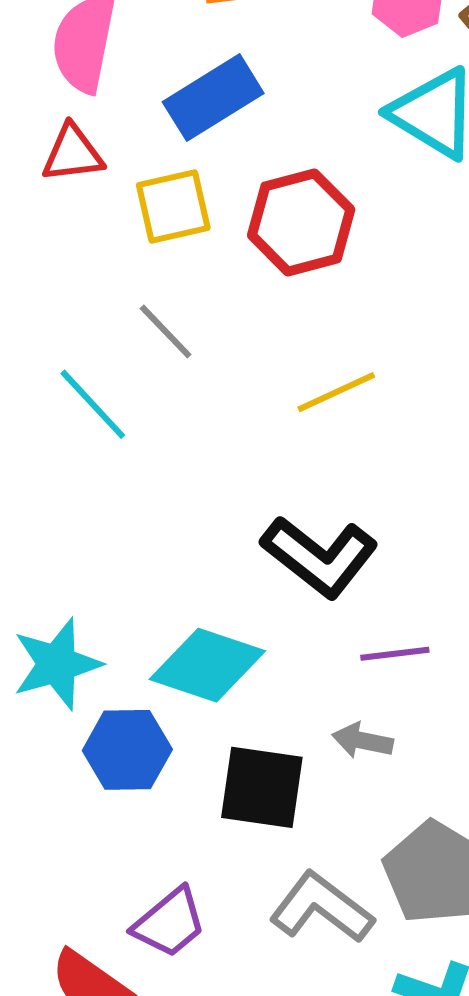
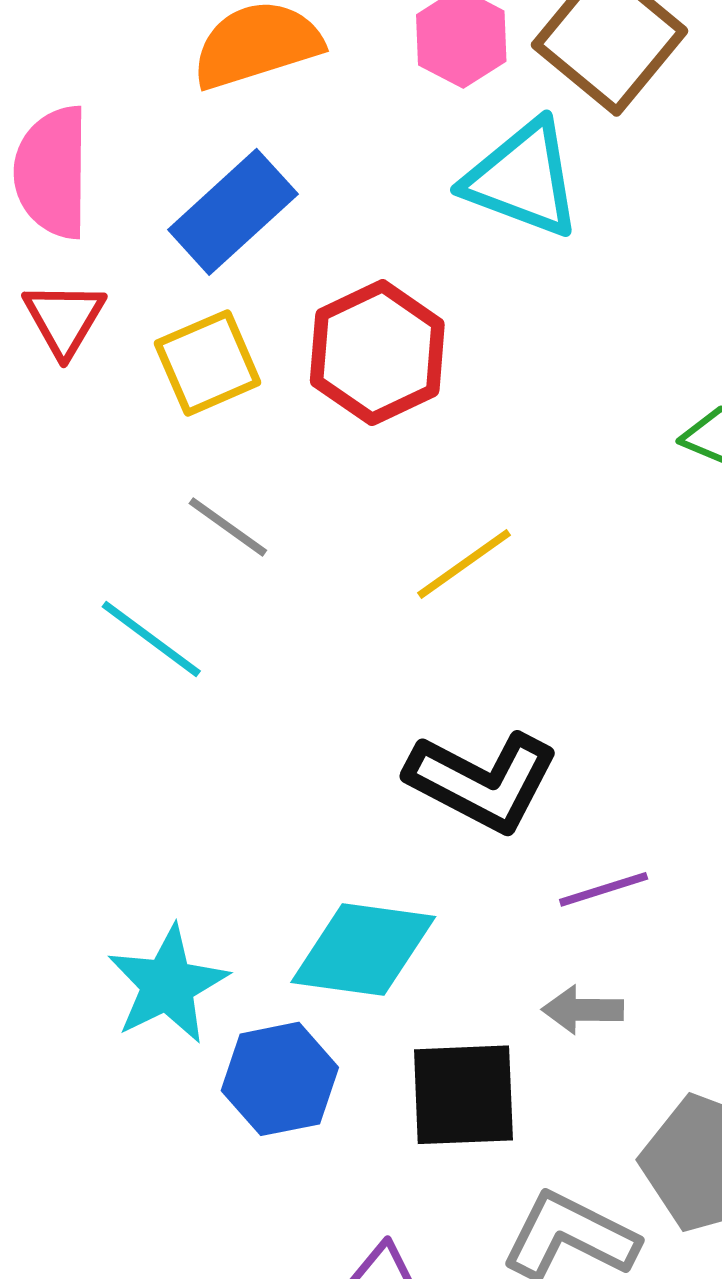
red triangle: (73, 154) -> (64, 319), turned -42

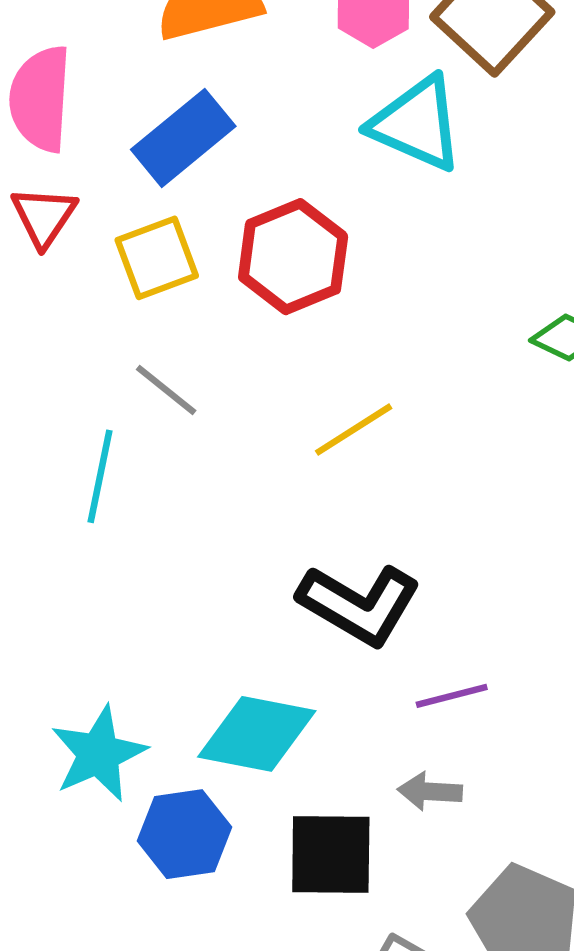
cyan line: (151, 639) -> (100, 476), turned 62

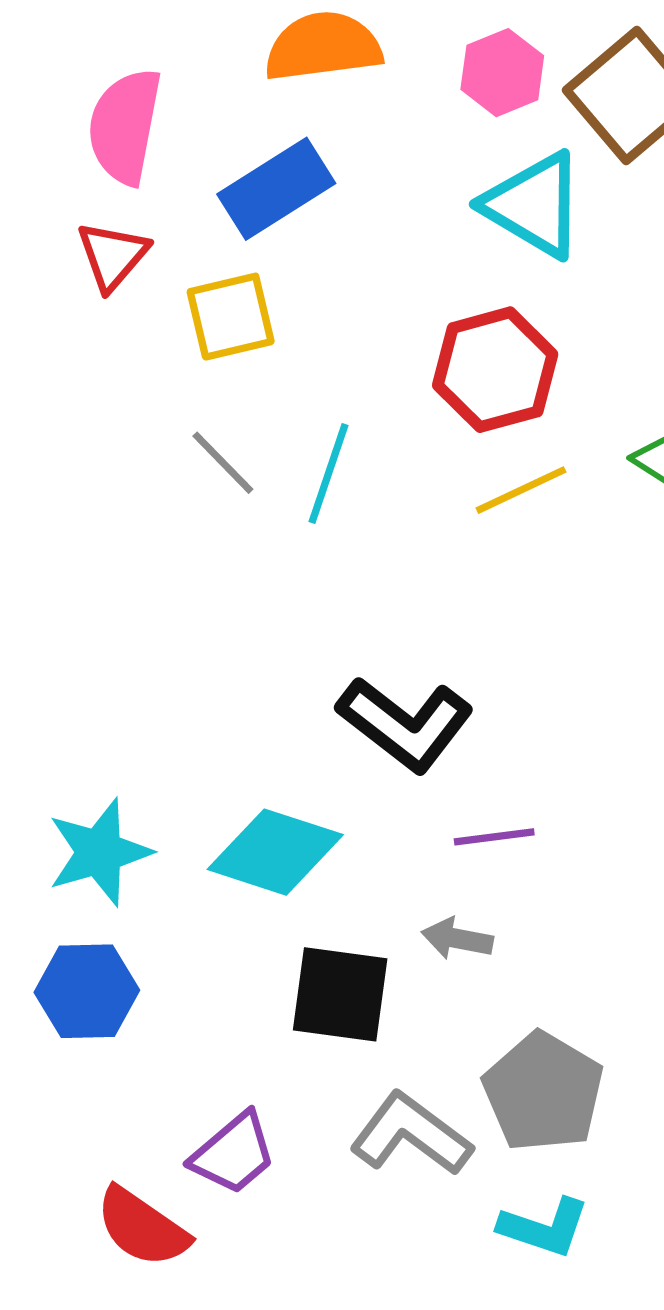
red hexagon: (293, 257) -> (495, 370), moved
yellow line: (354, 430) -> (521, 490), moved
cyan line: (100, 476) -> (329, 473), moved
blue hexagon: (185, 834) -> (87, 991), moved

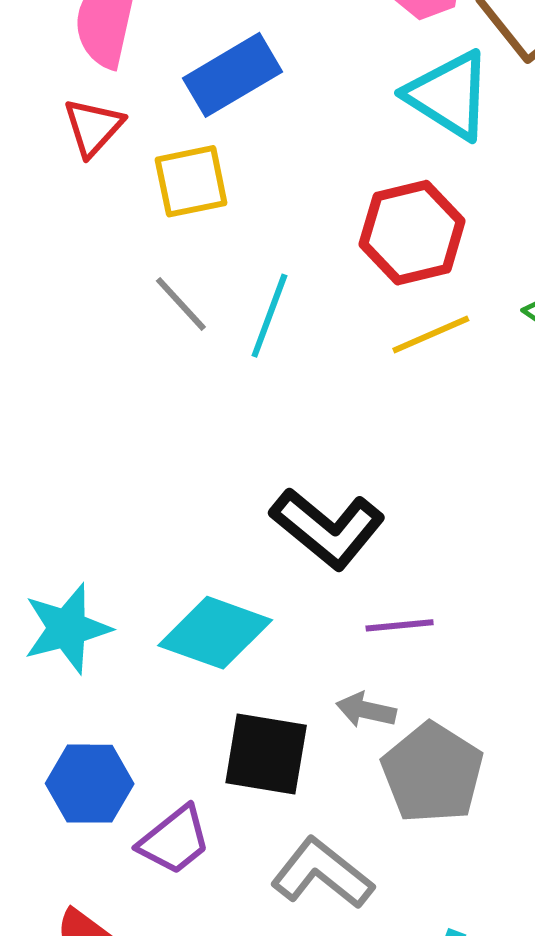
blue hexagon: (87, 991) -> (90, 784), moved
gray pentagon: (543, 1092) -> (432, 773), moved
purple trapezoid: (233, 1153) -> (174, 840), moved

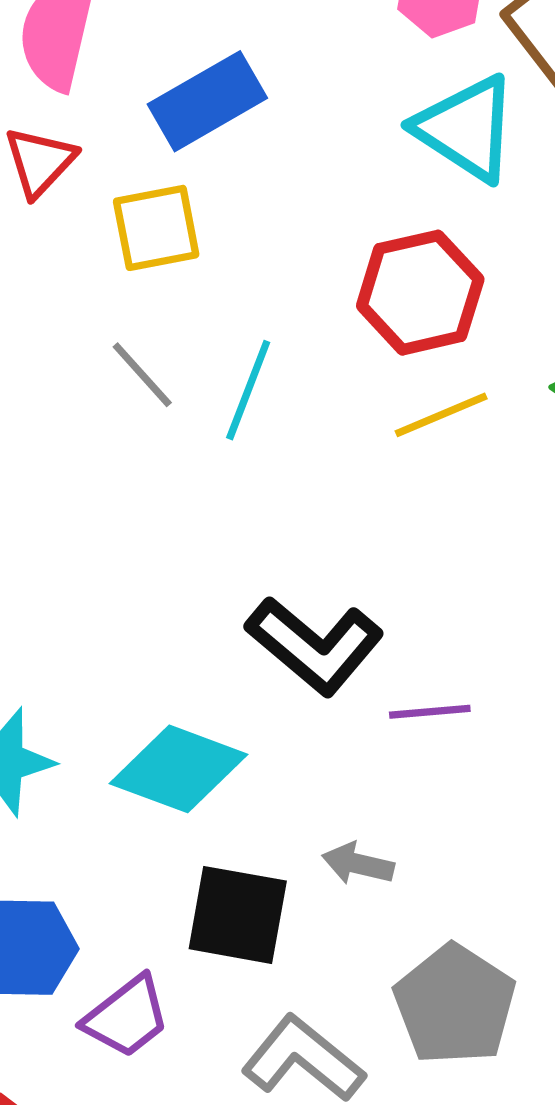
purple line: (400, 625) -> (430, 712), moved
gray pentagon: (432, 773) -> (455, 1005), moved

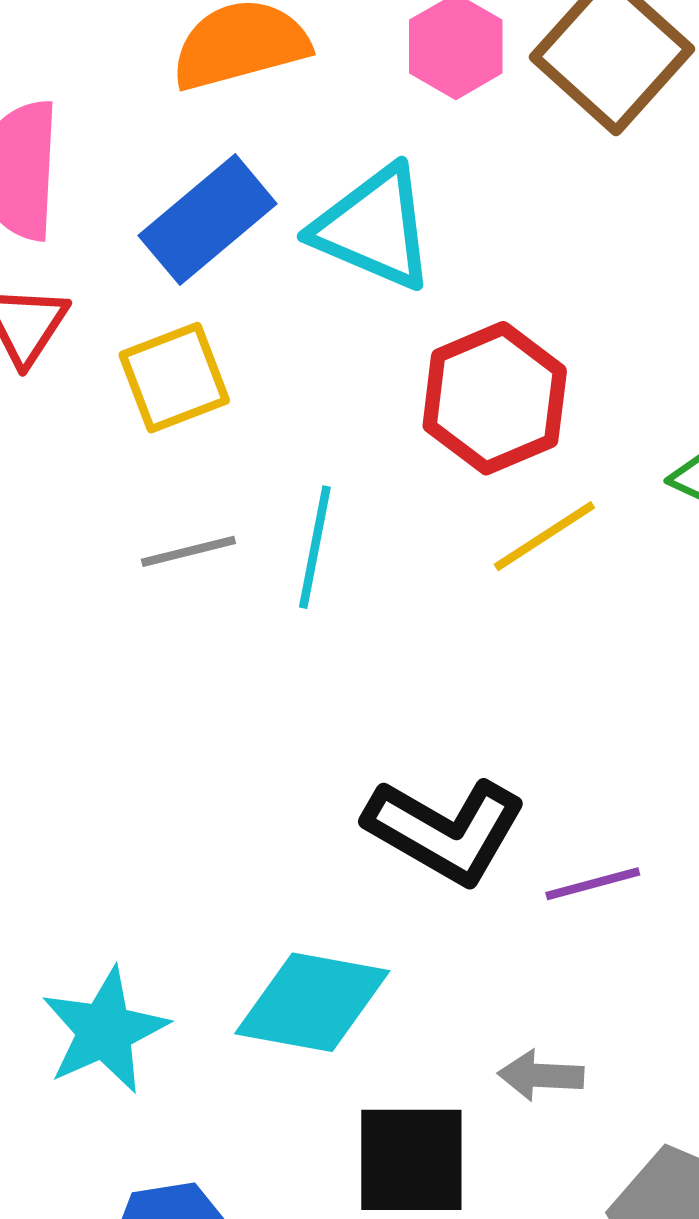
cyan triangle: (466, 128) -> (374, 228), moved
gray line: (142, 375) -> (188, 551), turned -52

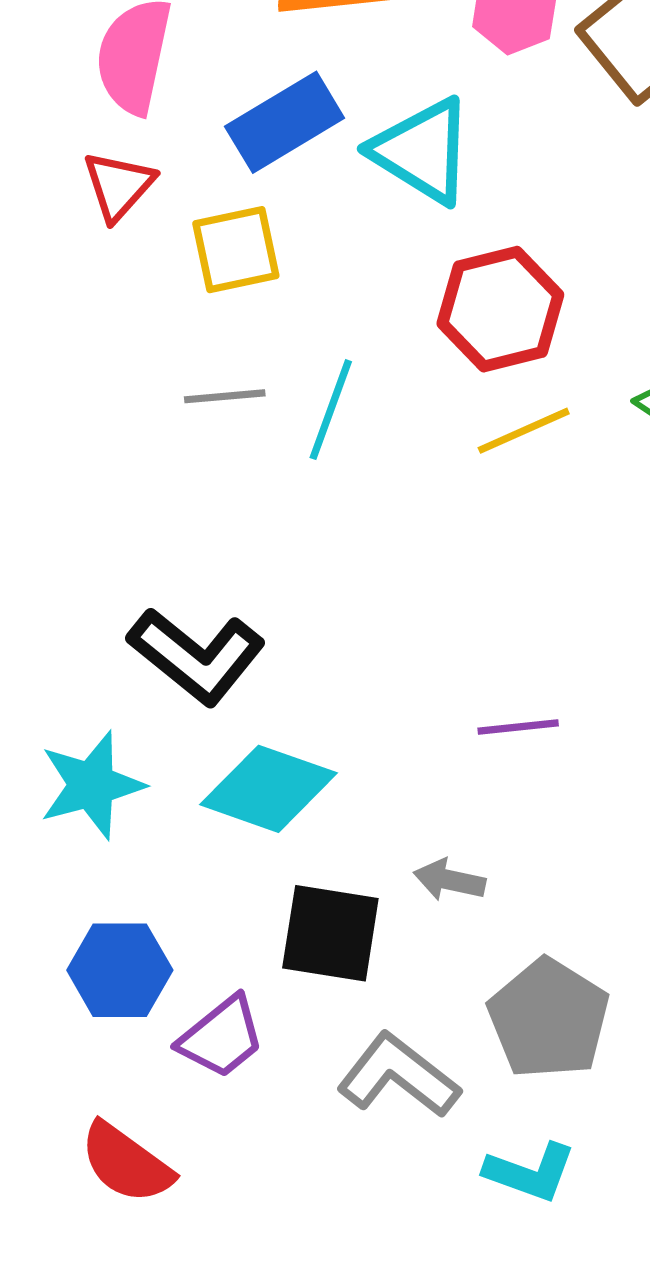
black L-shape: (445, 831) -> (197, 656), moved

